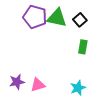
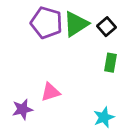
green triangle: (57, 18) -> (76, 24), turned -45
pink triangle: (38, 85) -> (50, 92), moved

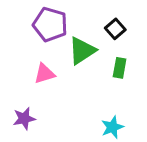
green triangle: (76, 24) -> (82, 51), moved
pink triangle: (50, 92) -> (44, 74), moved

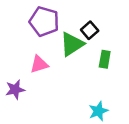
black square: (115, 29) -> (90, 30), moved
purple star: (24, 119) -> (15, 90), moved

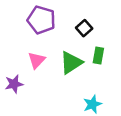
green triangle: (72, 44) -> (71, 63), moved
pink triangle: (39, 64) -> (37, 60), turned -30

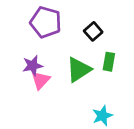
pink triangle: (37, 60) -> (41, 80), moved
purple star: (14, 84) -> (33, 66), moved

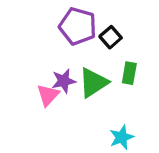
purple pentagon: (46, 22) -> (78, 26), moved
purple star: (33, 66) -> (64, 81), moved

